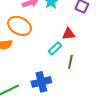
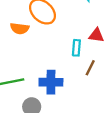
cyan rectangle: (55, 48) -> (76, 48), turned -56

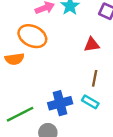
cyan rectangle: (76, 48) -> (90, 102), moved, turned -49

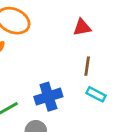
cyan rectangle: (90, 102) -> (96, 94), moved

